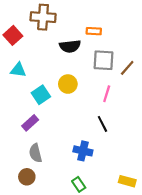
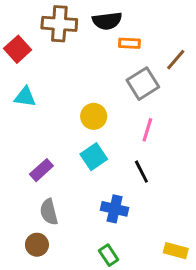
black semicircle: (70, 46) -> (107, 21), moved
gray square: (103, 60) -> (143, 84), turned -35
brown line: (127, 68) -> (176, 60), moved
cyan square: (41, 95) -> (94, 157), moved

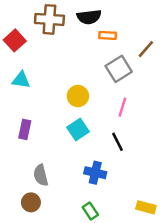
purple rectangle: (41, 170) -> (25, 129), moved, turned -36

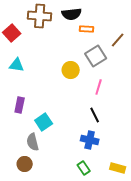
yellow circle: (78, 96) -> (71, 70), moved
cyan square: (78, 129) -> (44, 122), moved
blue cross: (95, 173) -> (90, 140), moved
green rectangle: (90, 211) -> (84, 168), moved

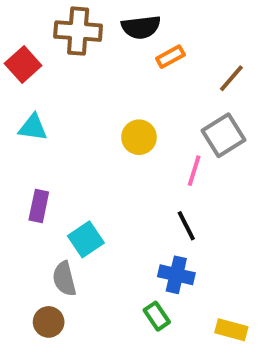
orange rectangle: (87, 29) -> (170, 57), turned -32
gray square: (96, 56) -> (224, 135), moved
green rectangle: (84, 168) -> (157, 316), moved

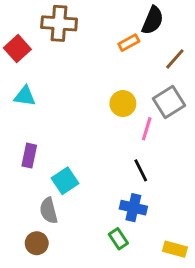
black semicircle: (141, 27) -> (153, 20), moved, turned -60
yellow circle: (139, 137) -> (123, 104), moved

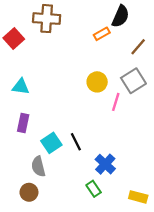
cyan triangle: (25, 96) -> (21, 87), moved
black line: (141, 170) -> (76, 142), moved
blue cross: (133, 208) -> (105, 164), turned 30

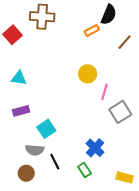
gray square: (133, 81) -> (120, 112), moved
purple rectangle: (23, 123) -> (21, 111), turned 63
black line: (76, 142) -> (55, 162), moved
gray semicircle: (38, 166) -> (35, 150), turned -72

